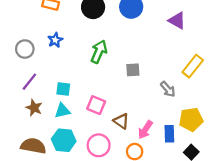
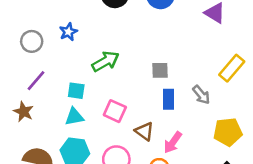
green arrow: (99, 52) -> (106, 61), moved, turned 35
brown star: (34, 108) -> (24, 112), moved
blue rectangle: (169, 134) -> (169, 99), moved

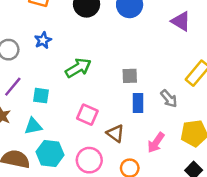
cyan square: (76, 91) -> (41, 96), moved
cyan triangle: (74, 117) -> (33, 126), moved
pink arrow: (173, 142) -> (156, 143), moved

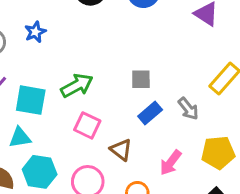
green arrow: (78, 68) -> (77, 85), moved
cyan square: (41, 96) -> (31, 100), size x1.5
blue rectangle: (138, 103) -> (150, 113), turned 48

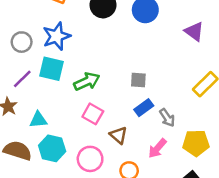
blue star: (35, 32) -> (57, 36), size x1.6
cyan square: (31, 100) -> (52, 69), moved
gray arrow: (188, 109) -> (167, 118), moved

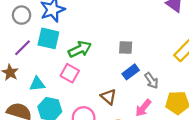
pink square: (93, 114) -> (70, 73), moved

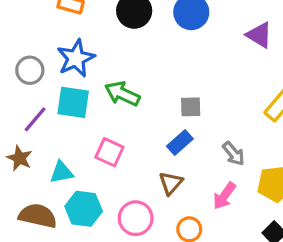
green arrow: (80, 49) -> (122, 94), moved, turned -125
blue rectangle: (131, 72) -> (180, 142), moved
brown triangle: (109, 97) -> (171, 183), turned 35

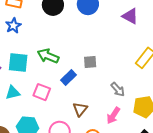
blue star: (76, 58) -> (13, 26), moved, size x0.7
blue rectangle: (180, 142) -> (68, 77), moved
cyan triangle: (62, 172) -> (13, 93), moved

